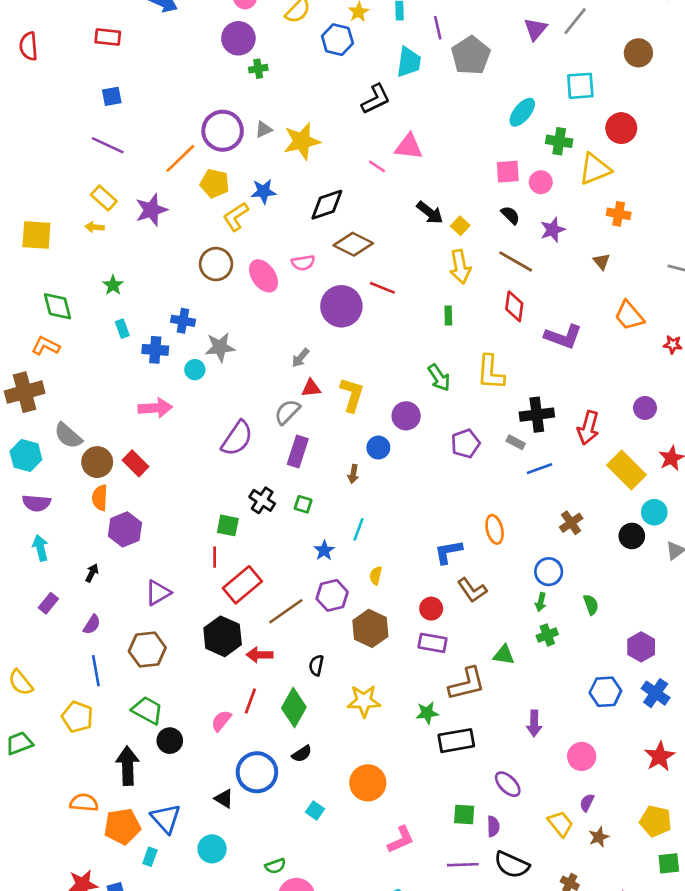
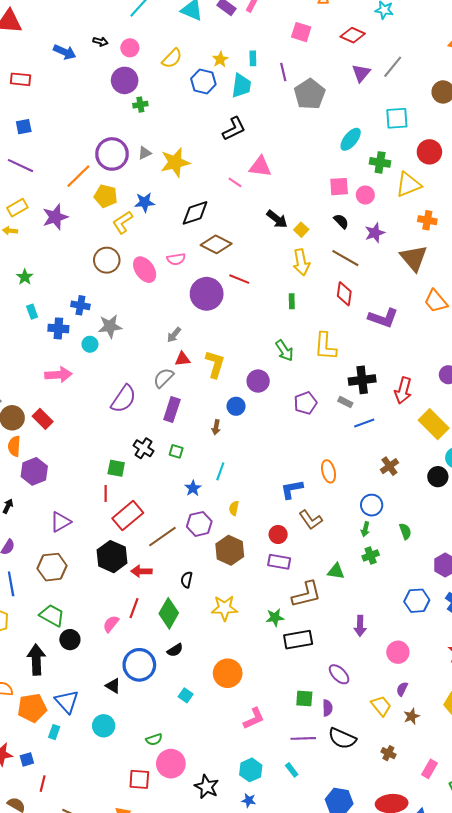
cyan trapezoid: (409, 62) -> (241, 86), moved
yellow rectangle: (104, 198) -> (17, 208), turned -72
brown triangle: (601, 261) -> (414, 258), size x2.0

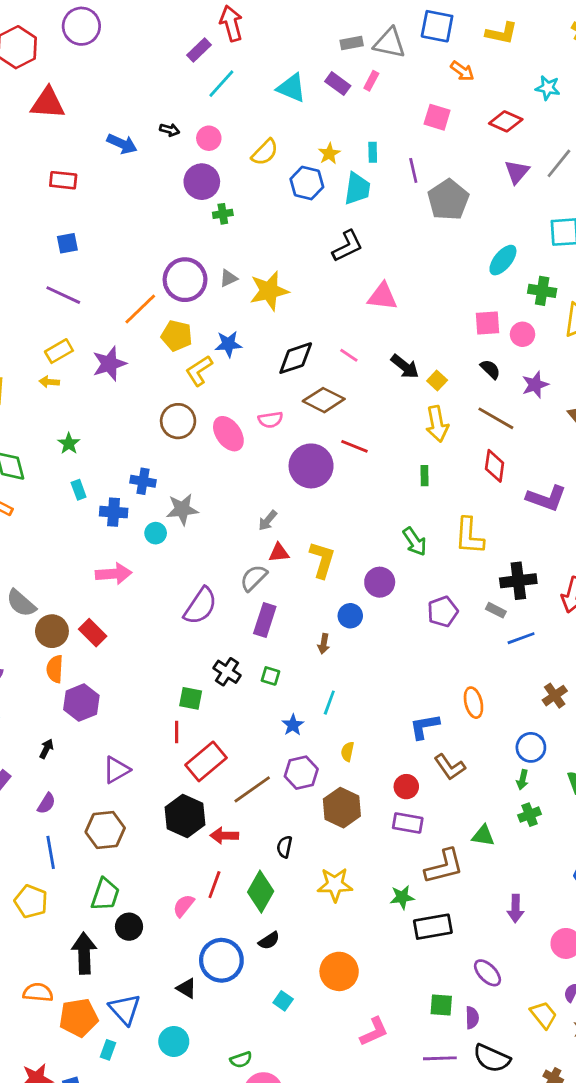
pink line: (235, 182) -> (349, 355), moved
green trapezoid: (52, 615) -> (105, 894), turned 80

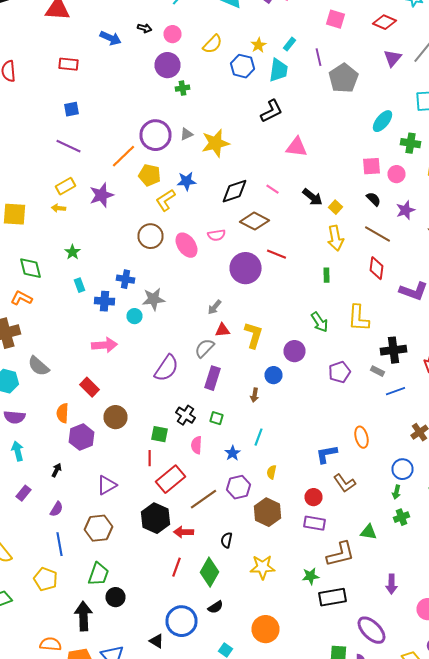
cyan rectangle: (373, 152) -> (290, 44), turned 40
brown circle: (52, 631) -> (116, 417), moved
pink semicircle: (184, 906) -> (196, 445), moved, turned -36
purple ellipse: (488, 973) -> (372, 630), size x1.4

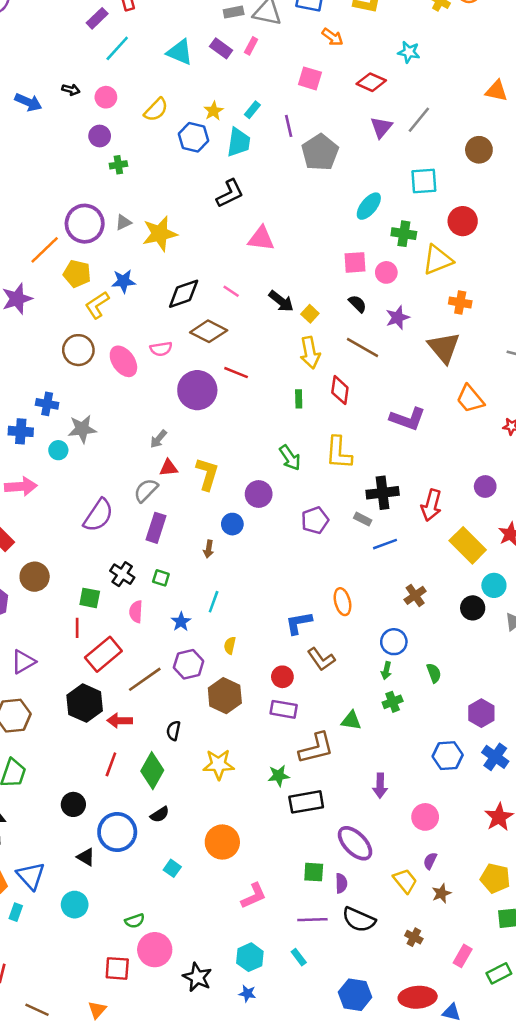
purple circle: (168, 65) -> (100, 136), size x0.7
red diamond: (376, 268) -> (340, 390), moved
black circle: (116, 597) -> (73, 804), moved

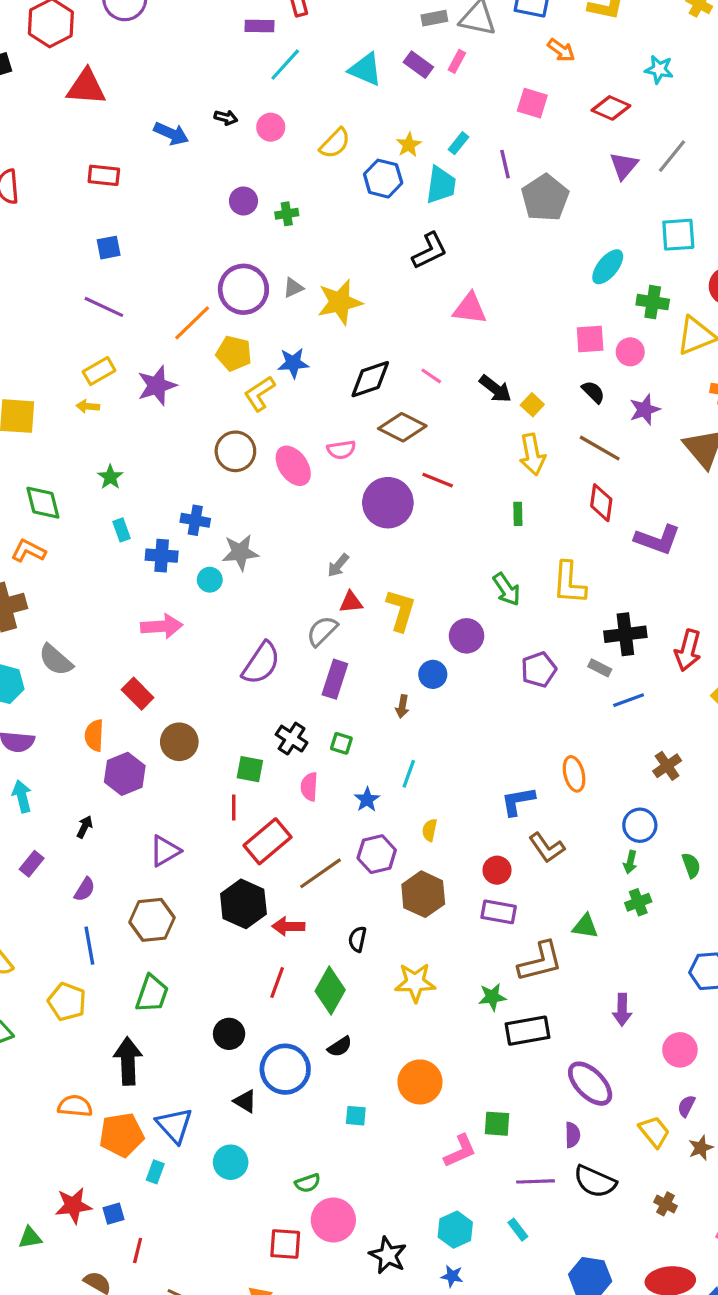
purple rectangle: (97, 18) -> (260, 26), turned 45
purple circle: (100, 136) -> (243, 201), moved
red diamond: (340, 390) -> (601, 503), moved
cyan square: (172, 868) -> (356, 1116), turned -30
green square: (314, 872) -> (497, 1124), moved

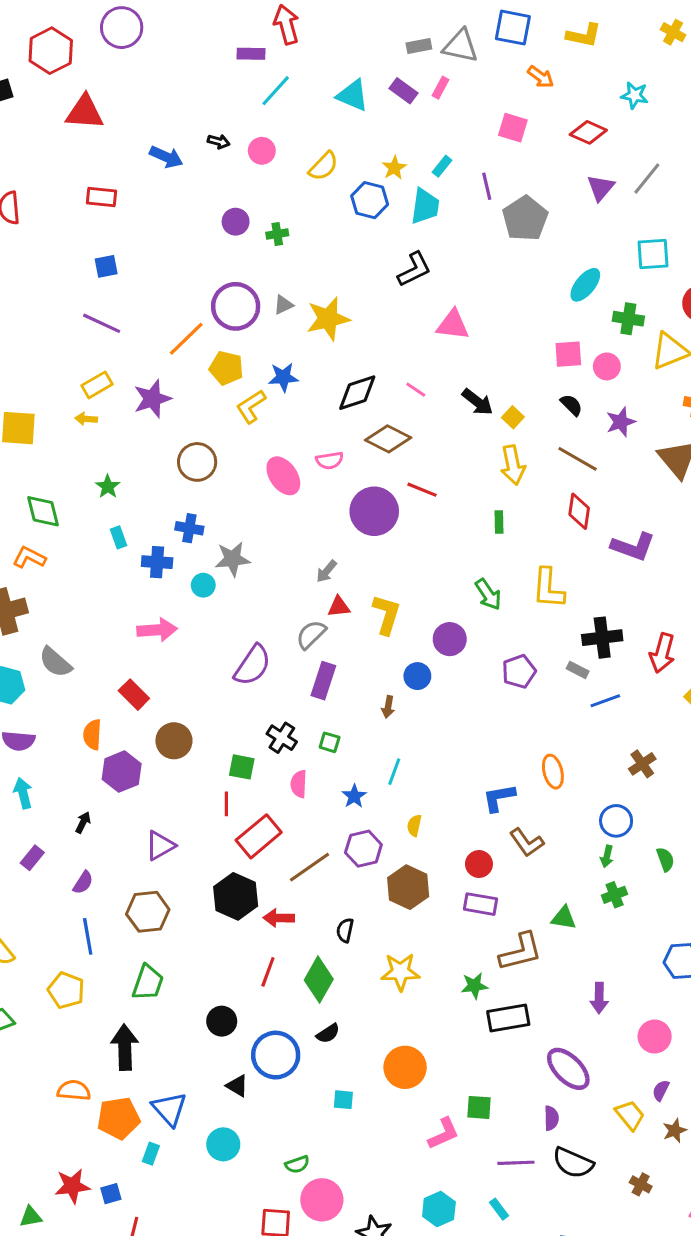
brown circle: (235, 451) -> (197, 462), moved

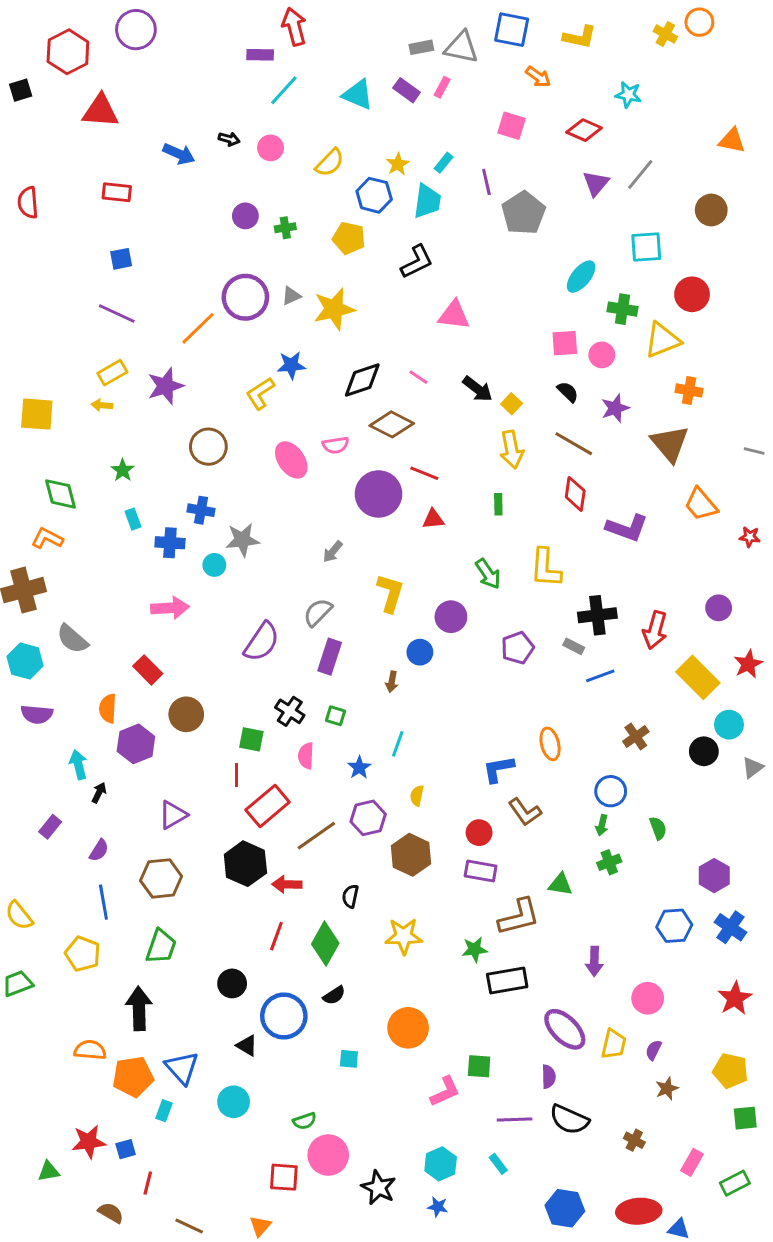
yellow pentagon: (226, 368) -> (349, 238), moved
red triangle: (339, 607) -> (433, 519), moved
cyan arrow: (23, 793) -> (78, 765), moved
yellow trapezoid: (630, 1115) -> (614, 1044), moved, turned 52

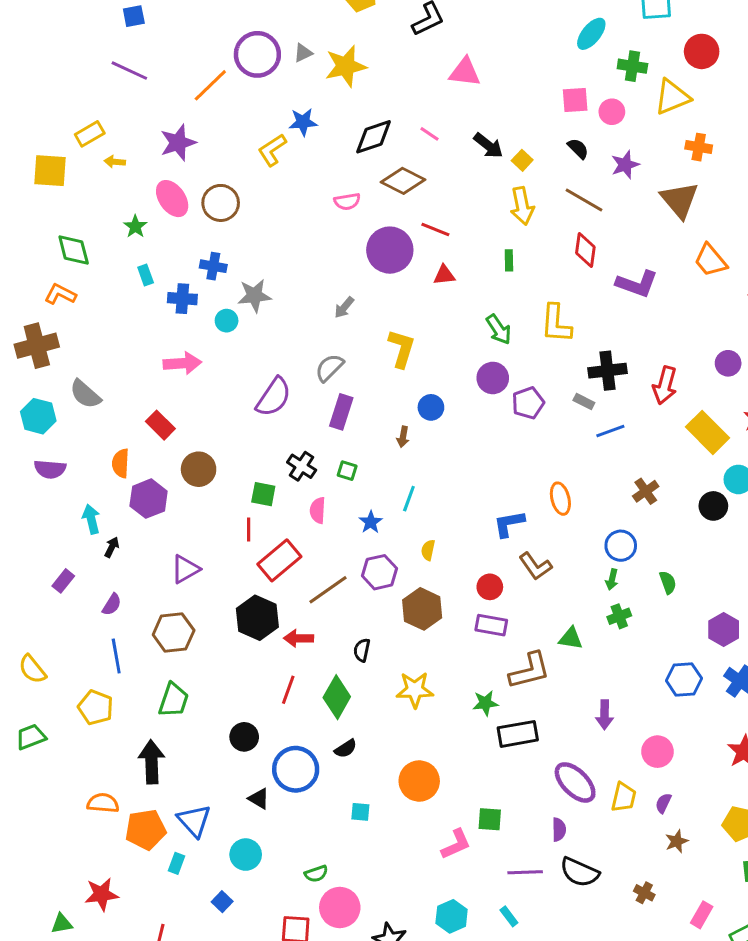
yellow rectangle: (112, 373) -> (90, 134), moved
pink ellipse: (291, 460) -> (172, 199), moved
purple circle: (451, 617) -> (493, 378), moved
blue square: (126, 1149) -> (222, 902), moved, turned -30

